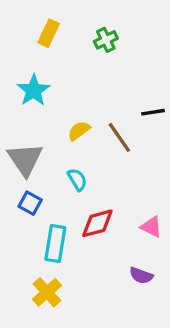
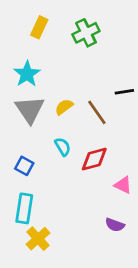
green cross: (106, 40) -> (86, 33), size x1.4
gray triangle: (25, 159) -> (30, 110), moved
red diamond: (97, 223) -> (94, 159), moved
cyan rectangle: (55, 243) -> (24, 208), moved

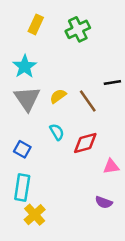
pink triangle: (123, 185) -> (111, 167), turned -35

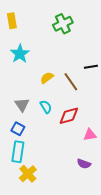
yellow rectangle: (36, 24) -> (12, 21), moved, turned -35
gray triangle: (27, 99) -> (22, 105), moved, size x0.7
blue square: (22, 149) -> (18, 129), moved

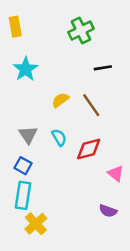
black line: (91, 67) -> (103, 68), moved
pink triangle: (90, 135) -> (116, 173), turned 48

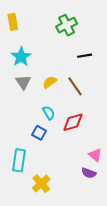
gray triangle: (28, 135) -> (23, 82), moved
blue square: (23, 166) -> (39, 133), moved
pink triangle: (116, 173) -> (95, 155), moved
yellow cross: (36, 224) -> (41, 184), moved

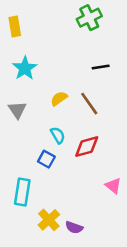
green cross: (67, 25) -> (89, 18), moved
gray triangle: (23, 82) -> (17, 110), moved
purple semicircle: (89, 173) -> (74, 227), moved

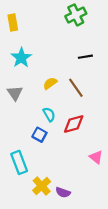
cyan rectangle: (22, 192) -> (19, 162), turned -30

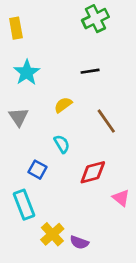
black line: (85, 57) -> (90, 71), moved
brown line: (76, 88) -> (106, 121), moved
red diamond: (74, 124) -> (93, 172), moved
blue square: (39, 135) -> (38, 170), moved

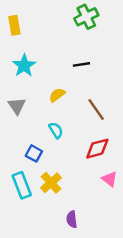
red diamond: (93, 172) -> (97, 149), moved
yellow cross: (52, 234) -> (51, 183), moved
purple semicircle: (79, 242) -> (72, 219), turned 63

